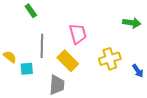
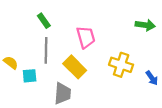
green rectangle: (31, 11) -> (44, 21), moved
yellow cross: (110, 59) -> (121, 65), turned 35

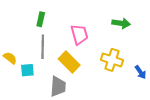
green rectangle: (44, 21) -> (41, 19), turned 48
green arrow: (145, 25) -> (121, 23), moved

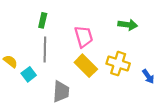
yellow rectangle: (69, 62) -> (86, 66), moved
cyan square: (27, 70) -> (29, 74), turned -32

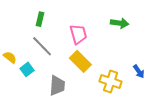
gray line: (45, 50) -> (42, 46), turned -45
yellow cross: (118, 64) -> (111, 81), moved

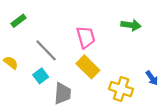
green rectangle: (40, 19) -> (18, 21), moved, turned 40
cyan square: (27, 69) -> (41, 76), moved

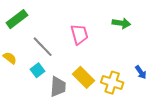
green rectangle: (18, 21) -> (17, 19), size x1.5
yellow rectangle: (88, 67) -> (83, 77), moved

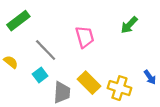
green arrow: (121, 23) -> (129, 25), turned 126

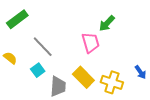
green arrow: (129, 25) -> (107, 23), moved
pink trapezoid: (85, 37) -> (91, 43), moved

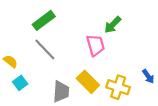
green rectangle: (17, 19) -> (44, 20), moved
cyan square: (38, 70) -> (20, 83), moved

